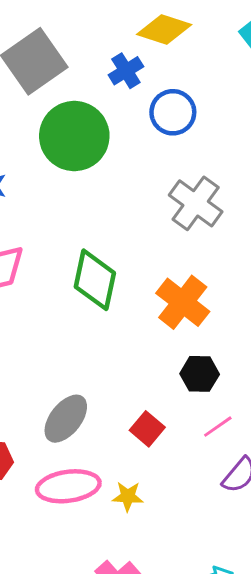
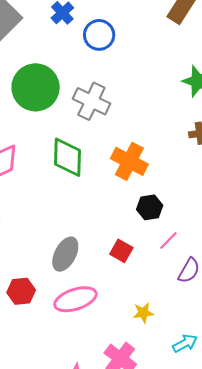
green circle: (74, 136) -> (36, 87), moved
gray cross: (196, 203) -> (91, 101), moved
yellow star: (128, 496) -> (143, 313), moved

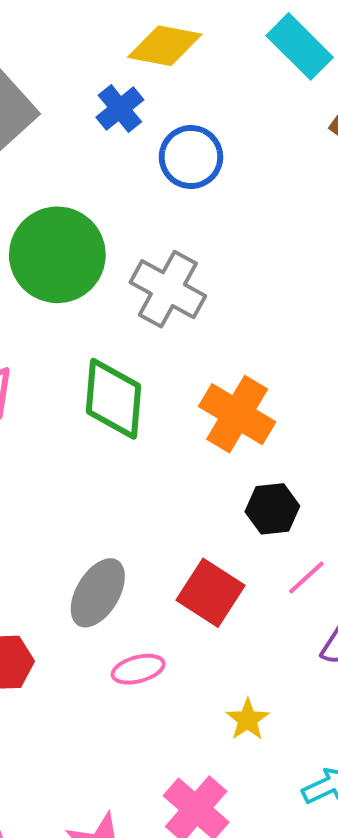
red square: (121, 251) -> (211, 593), size x1.4
pink ellipse: (75, 299) -> (138, 669), moved, size x0.6
yellow star: (143, 313) -> (248, 720), turned -30

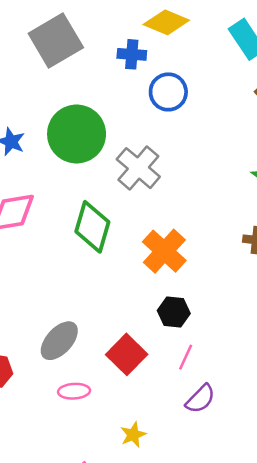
blue cross: (120, 109) -> (132, 54), turned 32
pink line: (306, 578) -> (186, 357), turned -35

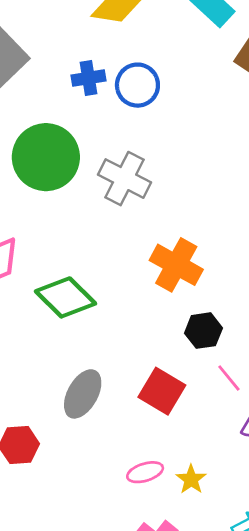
blue cross: (132, 54) -> (89, 78), moved
green diamond: (92, 227) -> (66, 297), moved, turned -48
pink line: (186, 357) -> (229, 378), turned -50
pink ellipse: (74, 391) -> (145, 472), moved

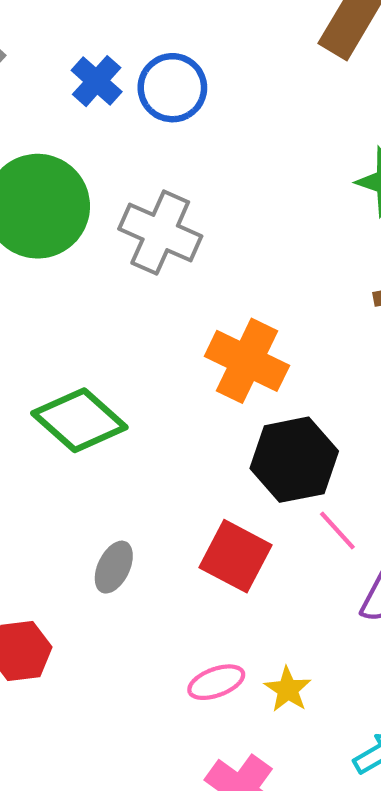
blue cross: (89, 78) -> (97, 81), turned -36
black hexagon: (203, 331) -> (294, 460), size x1.5
gray ellipse: (83, 394) -> (114, 567), size x0.7

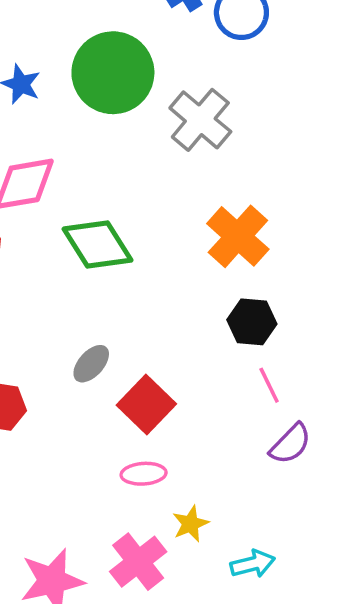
black hexagon: (294, 460) -> (252, 322), size x0.7
red square: (235, 556) -> (146, 405), moved
yellow star: (288, 689) -> (190, 524), moved

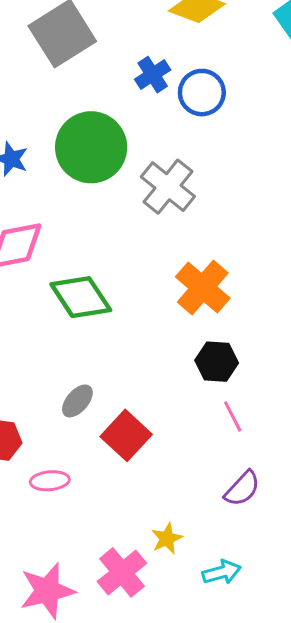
purple semicircle: (290, 444) -> (242, 489), moved
pink ellipse: (144, 474) -> (50, 481), moved

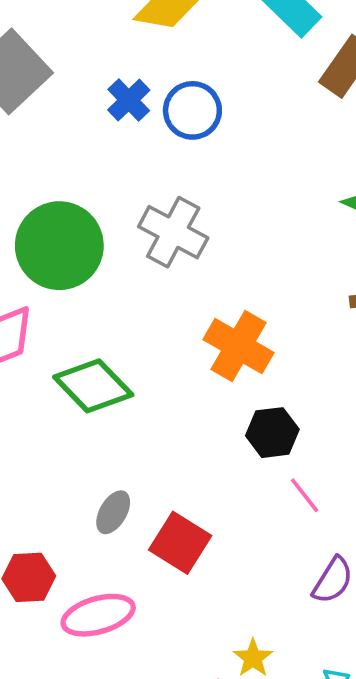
green circle: (91, 147) -> (59, 246), moved
pink ellipse: (50, 481) -> (98, 615), size x1.5

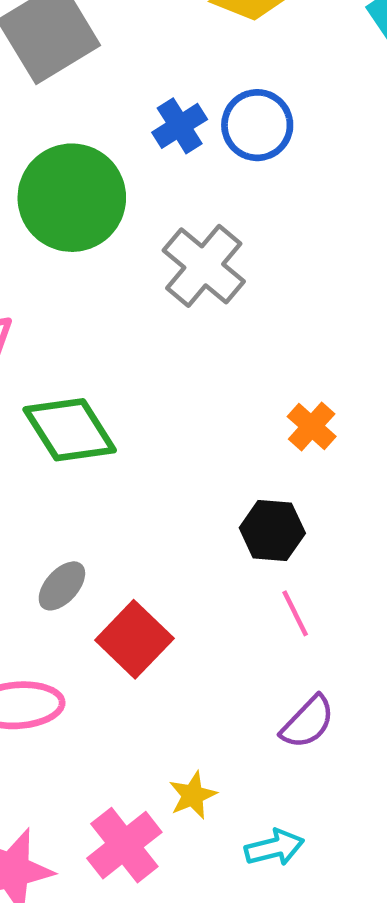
blue cross: (129, 100) -> (180, 126), moved
green circle: (59, 246) -> (72, 198), moved
orange cross: (239, 346) -> (312, 426), moved, size x0.6

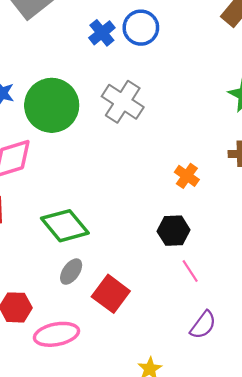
green circle: (72, 198) -> (52, 105), moved
green diamond: (70, 430) -> (65, 226), moved

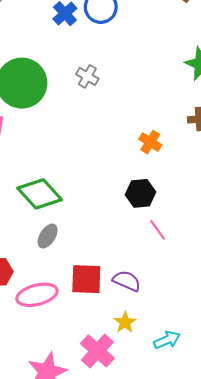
gray cross: (123, 102) -> (87, 76), size x0.6
red square: (111, 294) -> (86, 279), moved, turned -32
purple semicircle: (203, 325) -> (127, 281), moved, turned -100

